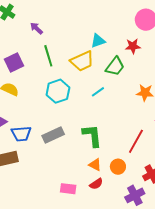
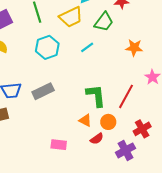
green L-shape: (92, 136) -> (96, 96), moved
red semicircle: (96, 184) -> (97, 139), moved

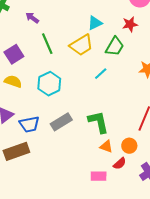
cyan hexagon: (47, 47) -> (49, 84), moved
green L-shape: (96, 96) -> (98, 122), moved
pink rectangle: (59, 145) -> (99, 176), moved

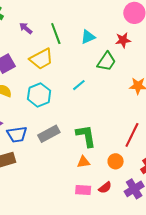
green line: (47, 44) -> (56, 34), moved
yellow trapezoid: (81, 45) -> (41, 59), moved
cyan line: (101, 74) -> (79, 85), moved
orange triangle: (106, 146) -> (84, 162), moved, turned -32
red semicircle: (120, 163) -> (105, 188), moved

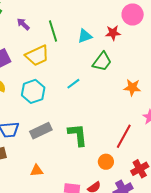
red star: (123, 40) -> (113, 33), moved
orange triangle: (84, 162) -> (37, 171), moved

